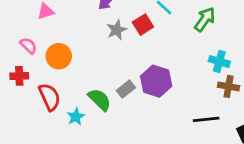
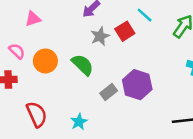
red semicircle: (50, 97) -> (37, 114), moved
green semicircle: (100, 100) -> (83, 65), moved
cyan star: (76, 117) -> (79, 122), moved

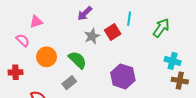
cyan line: (145, 15) -> (129, 19), turned 56
pink semicircle: (17, 51) -> (23, 40), moved
gray rectangle: (109, 92) -> (69, 83), moved

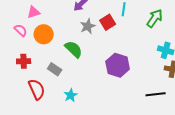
orange circle: (46, 57) -> (44, 34), moved
red cross: (15, 72) -> (24, 61), moved
gray rectangle: (69, 83) -> (55, 69), moved, turned 72

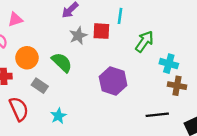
green arrow: (155, 18) -> (144, 41), moved
red square: (108, 22) -> (101, 31), turned 35
orange circle: (44, 34) -> (27, 58), moved

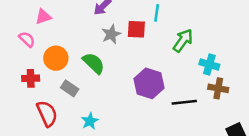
black line: (157, 115) -> (184, 102), moved

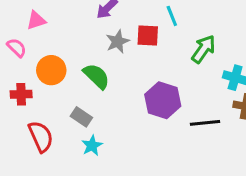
cyan line: (157, 13) -> (172, 16), turned -30
gray rectangle: (70, 88) -> (81, 117), moved

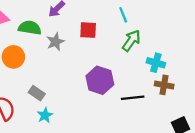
cyan line: (172, 16) -> (123, 15), moved
gray star: (118, 42) -> (55, 42), moved
green semicircle: (96, 76) -> (30, 28), moved, turned -35

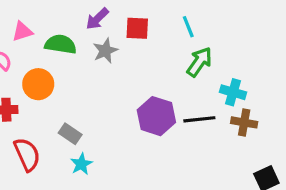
red square: (88, 30) -> (137, 28), moved
gray star: (55, 42) -> (105, 51), moved
black line: (133, 98) -> (199, 119), moved

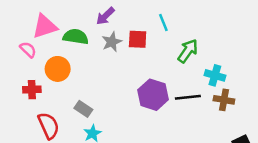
cyan line: (188, 27) -> (163, 22), moved
red square: (137, 28) -> (138, 39), moved
pink triangle: (22, 32) -> (45, 26), size x1.5

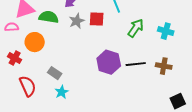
pink semicircle: (28, 50) -> (12, 27), turned -48
cyan cross: (215, 75) -> (166, 31), moved
red cross: (32, 90) -> (15, 58), turned 32

